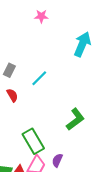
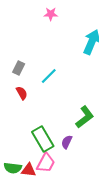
purple semicircle: (57, 160) -> (67, 142), moved

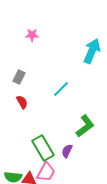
pink star: (51, 14) -> (32, 35), moved
cyan line: (49, 76) -> (61, 89), moved

